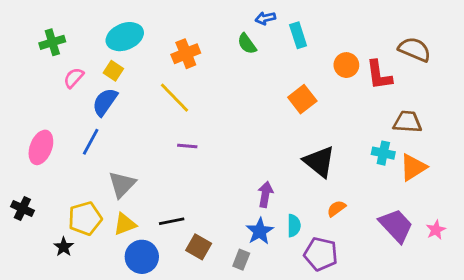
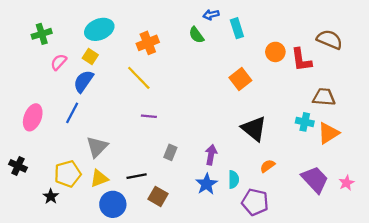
gray rectangle: (241, 260) -> (170, 152), moved

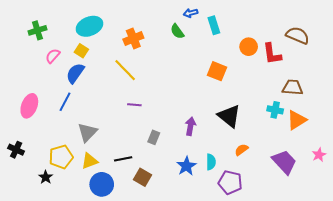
orange square: (240, 79) -> (217, 71), turned -30
purple arrow: (211, 155) -> (190, 126), moved
pink star: (346, 183) -> (319, 155), moved

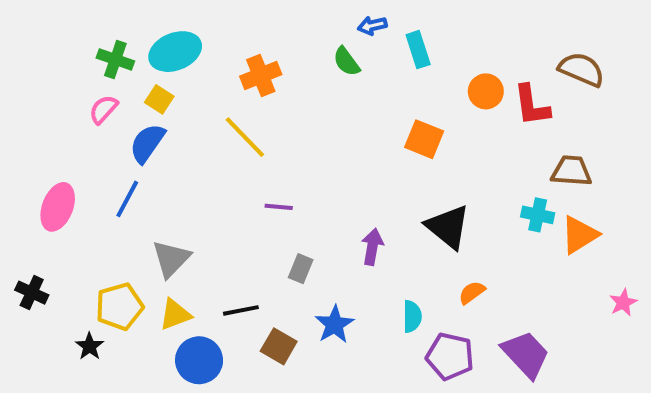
green cross: (37, 30) -> (115, 60), moved, turned 36
purple line: (134, 105) -> (279, 207), moved
purple trapezoid: (284, 162) -> (526, 354), moved
blue star: (186, 166) -> (334, 324), moved

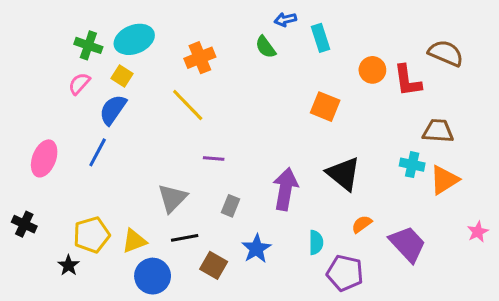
purple arrow: (372, 247) -> (285, 189), size x1.5
gray triangle: (171, 259) -> (172, 198), moved
purple trapezoid: (526, 354) -> (408, 244), moved

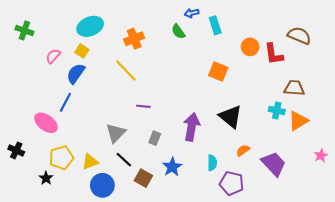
green cross: (88, 45) -> (24, 30), moved
pink ellipse: (44, 158) -> (46, 123), moved, turned -75
black line: (185, 238) -> (124, 160), turned 54

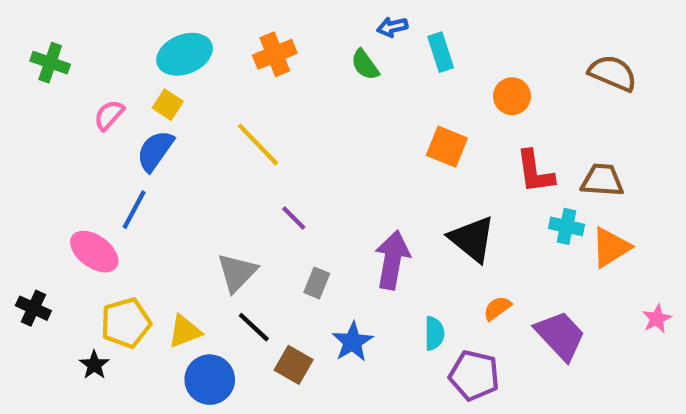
orange cross: (134, 39) -> (275, 54), moved
red L-shape: (274, 54) -> (535, 172), moved
purple line: (143, 106) -> (294, 218), turned 40

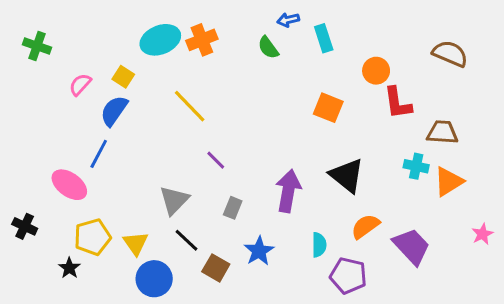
cyan ellipse: (185, 54) -> (160, 40), moved
red L-shape: (535, 172) -> (398, 103), moved
orange semicircle: (497, 308) -> (365, 226), size x1.4
yellow triangle: (185, 331) -> (136, 243), turned -44

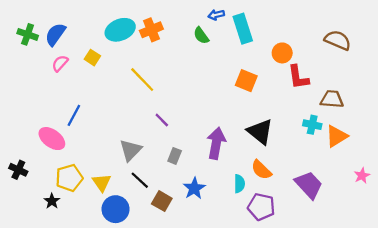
cyan rectangle: (324, 38) -> (243, 29), size x1.4
blue semicircle: (114, 111) -> (55, 34), moved
orange semicircle: (365, 226) -> (261, 170), moved, turned -100

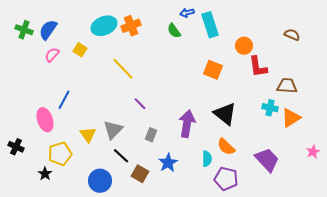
brown semicircle: (338, 40) -> (292, 35), size x0.7
pink ellipse: (52, 139) -> (45, 120), turned 35
yellow triangle: (102, 183) -> (88, 135), moved

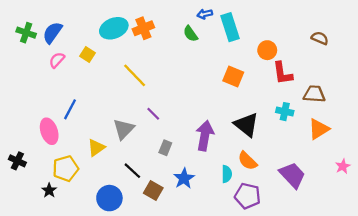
cyan cross: (270, 108) -> (285, 112), moved
gray triangle: (113, 130) -> (124, 129), moved
yellow triangle: (88, 135) -> (96, 148), turned 30

